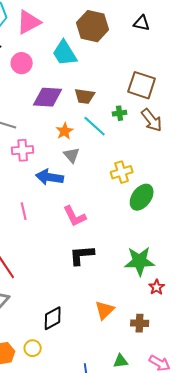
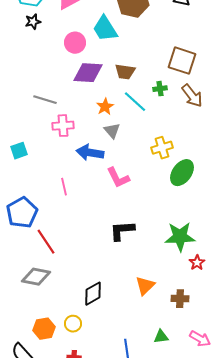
pink circle: (22, 63) -> (75, 43), moved
pink L-shape: (75, 216) -> (118, 178), moved

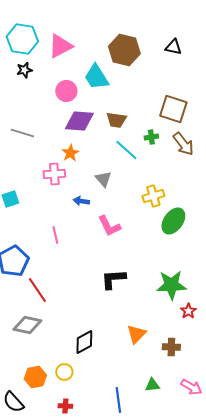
gray line: (45, 100) -> (22, 133), moved
orange star: (105, 107) -> (70, 153), moved
blue arrow: (90, 153) -> (81, 201), size x0.6

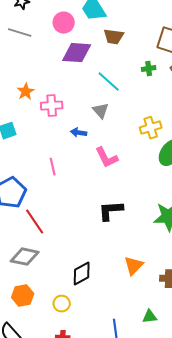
brown trapezoid: (116, 120) -> (114, 37), moved
gray line: (22, 133) -> (20, 33), moved
cyan line: (126, 150) -> (109, 82), moved
orange star: (70, 153) -> (26, 92), moved
orange hexagon: (35, 377) -> (23, 296), moved

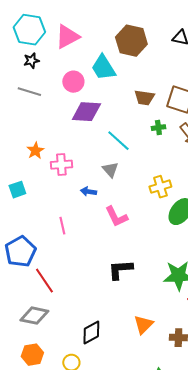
brown trapezoid: (114, 37) -> (144, 98), moved

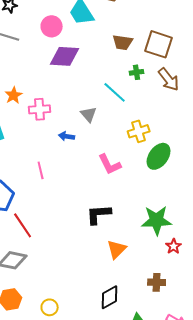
cyan line: (118, 141) -> (115, 92), moved
pink L-shape: (116, 217) -> (110, 164), moved
orange triangle: (143, 325) -> (117, 249), moved
black diamond: (91, 333) -> (110, 297), moved

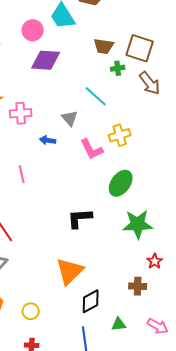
green cross: (137, 72) -> (118, 68), moved
green ellipse: (159, 156) -> (121, 183), moved
pink L-shape: (110, 164) -> (92, 149), moved
red star: (174, 246) -> (155, 261), moved
orange triangle: (117, 249) -> (70, 271), moved, size x1.4

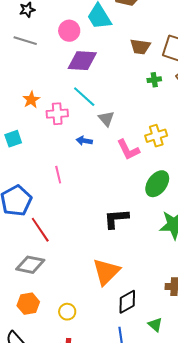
green cross: (118, 68) -> (154, 80), moved
cyan line: (96, 96) -> (84, 97), moved
green triangle: (119, 324) -> (155, 325), turned 49

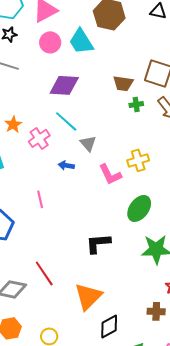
pink circle: (69, 31) -> (50, 42), moved
brown trapezoid: (140, 47) -> (123, 83), moved
pink cross: (57, 114) -> (39, 138), turned -30
red line: (40, 230) -> (44, 273), moved

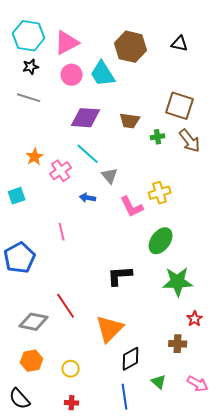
brown trapezoid: (123, 83) -> (130, 121), moved

